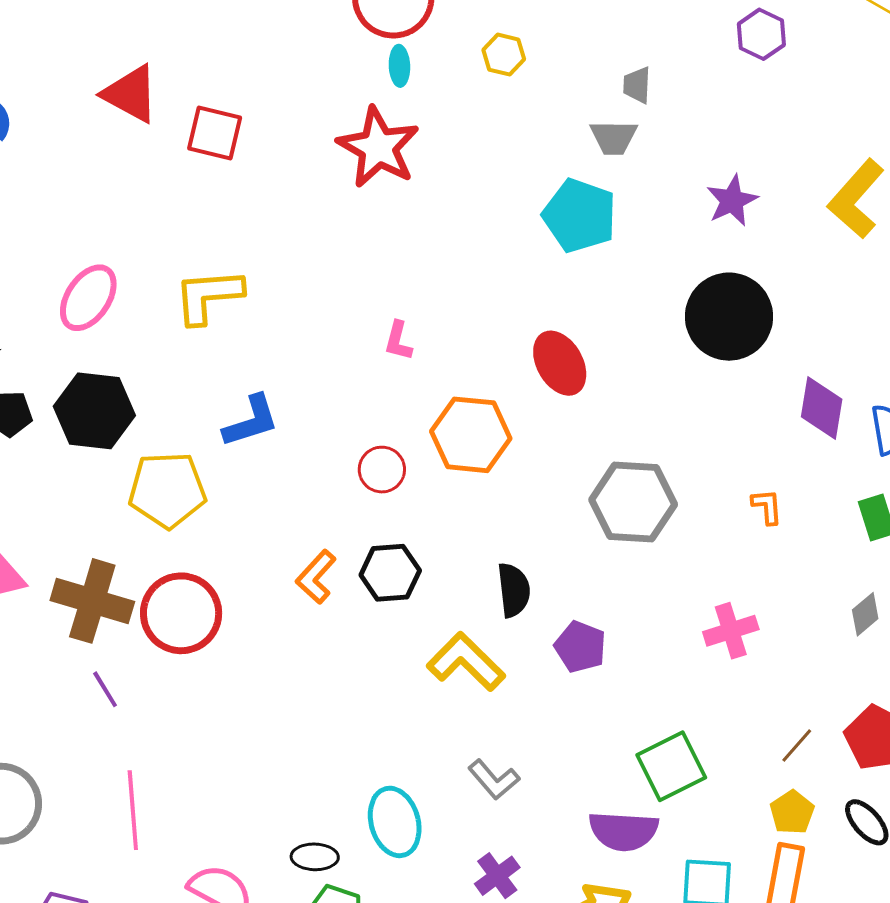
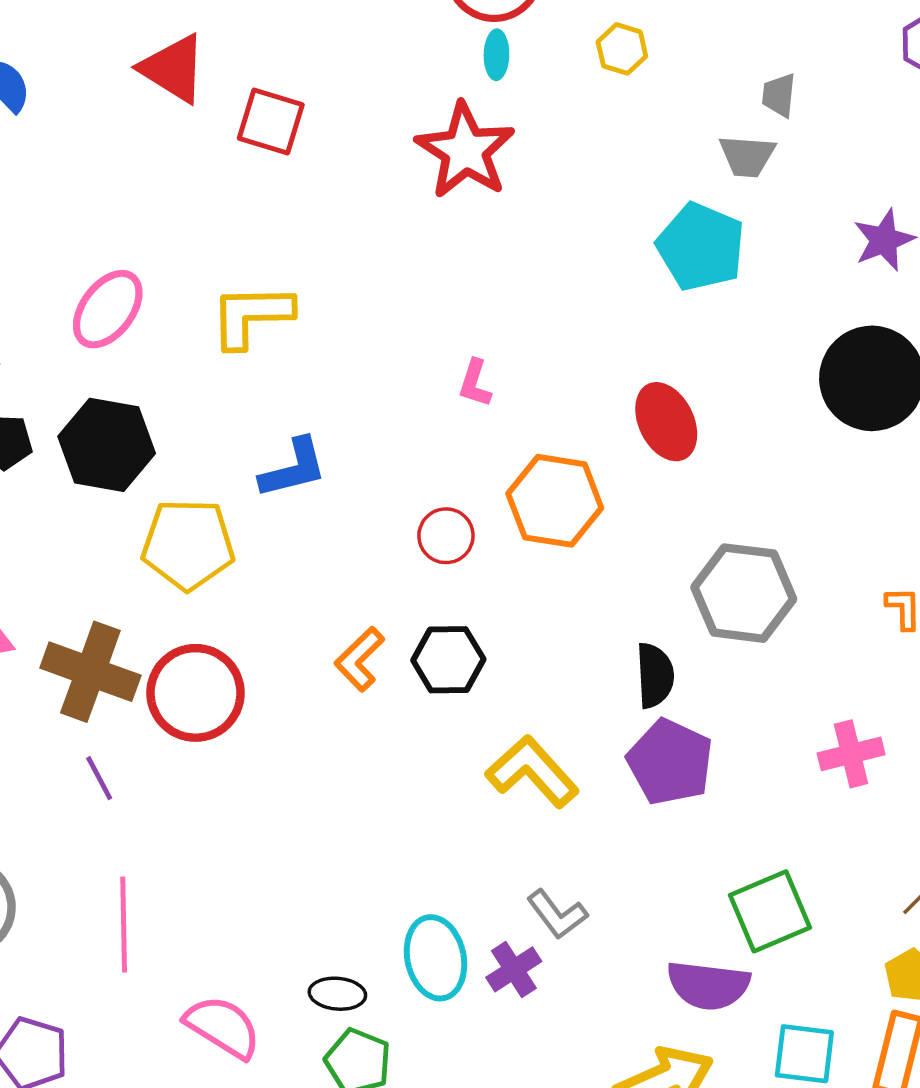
black semicircle: (514, 590) -> (655, 675), moved
purple pentagon: (580, 647) -> (670, 762), size x1.4
purple cross: (497, 876) -> (514, 969), moved

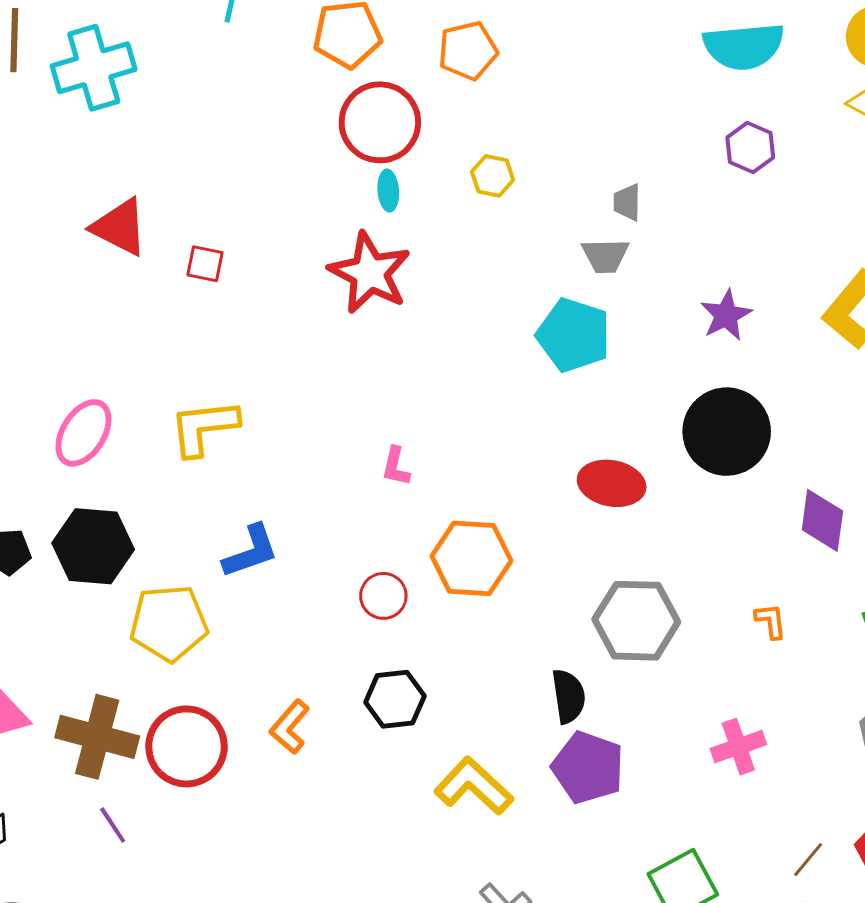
red square: (271, 122) -> (205, 264), size x0.7
red ellipse: (666, 422) -> (612, 483), moved, turned -48
orange L-shape: (359, 659) -> (290, 727), moved

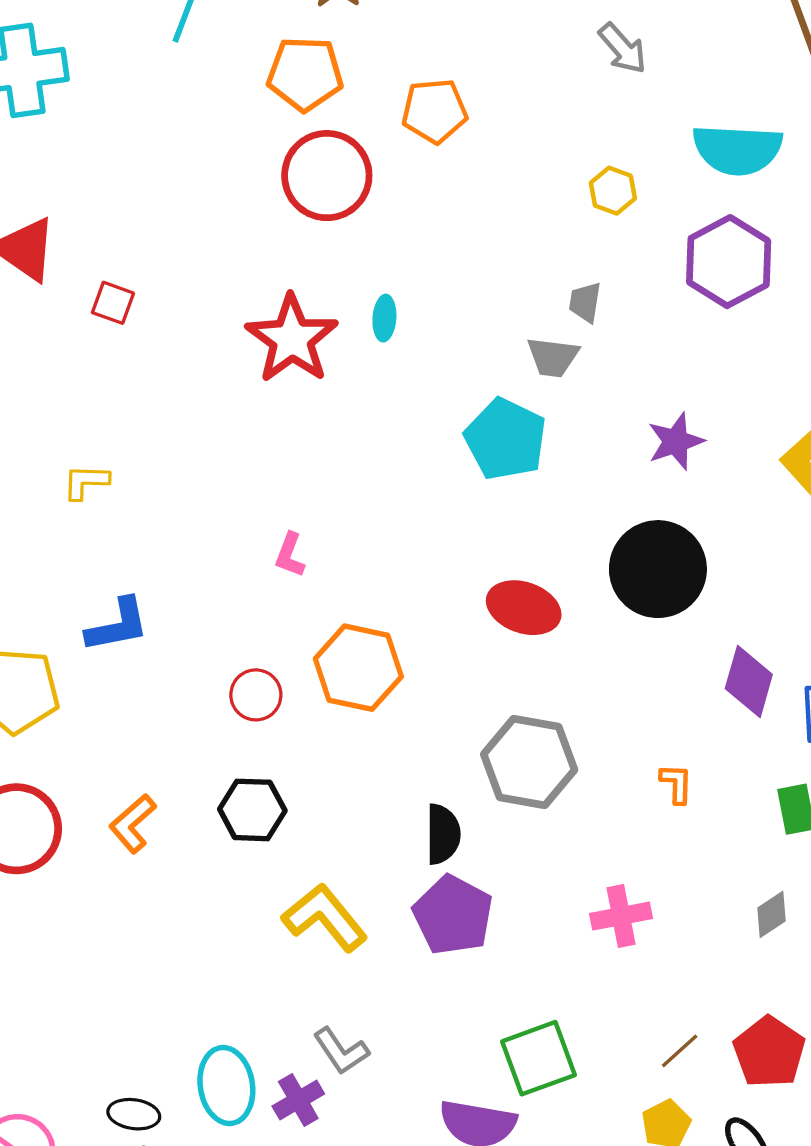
purple hexagon: (750, 148) -> (729, 262), size x1.6
yellow hexagon: (493, 176) -> (613, 191), moved
cyan ellipse: (388, 191) -> (384, 318), moved
yellow L-shape: (204, 427) -> (86, 482), size x0.6

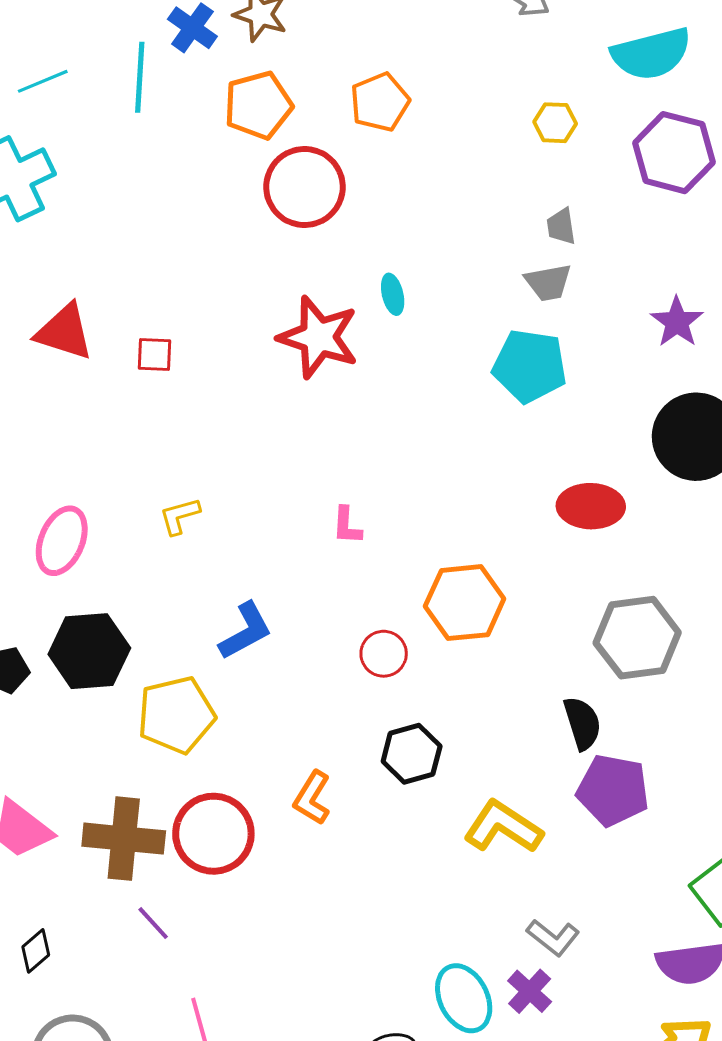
pink L-shape: (290, 555) -> (347, 526), moved

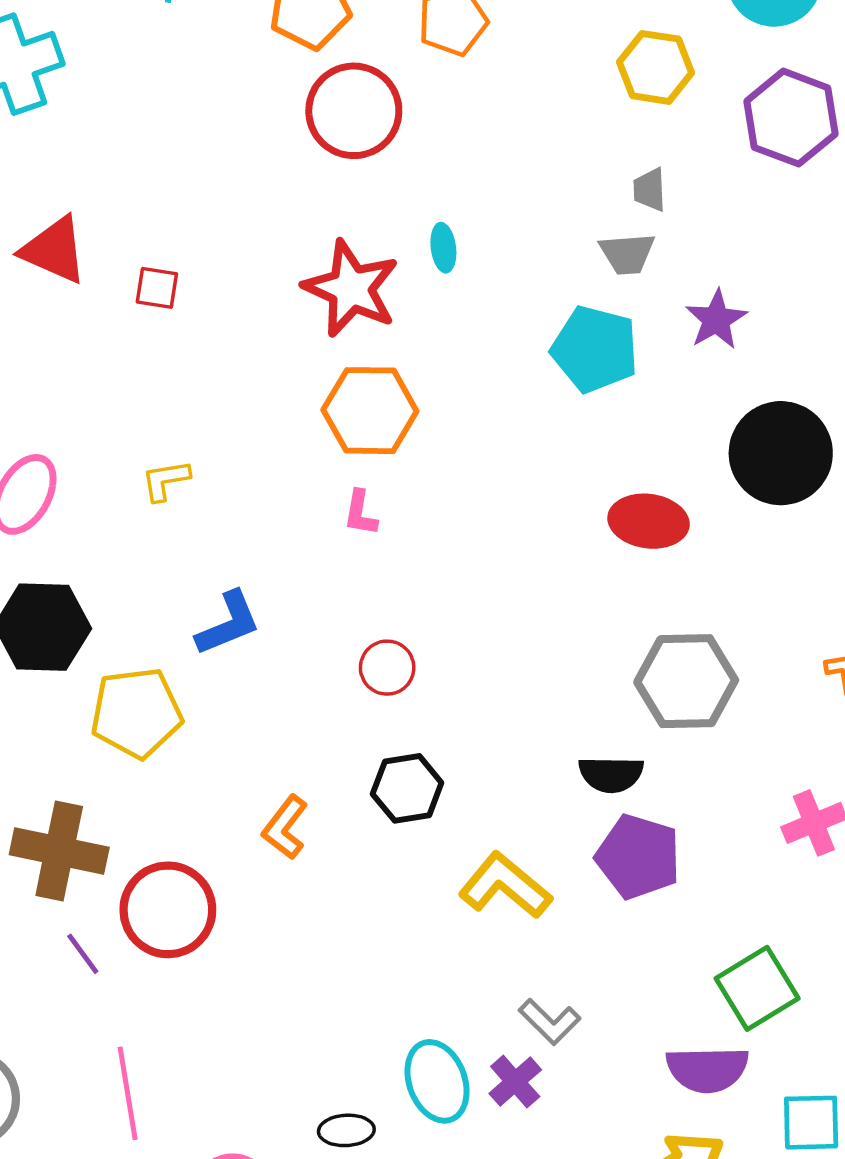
yellow hexagon: (555, 123) -> (656, 67), size x1.5
purple star: (677, 322) -> (716, 320), moved
orange hexagon: (465, 603) -> (370, 411), moved
black semicircle: (582, 723) -> (611, 774), turned 102
red circle: (213, 834) -> (168, 910), moved

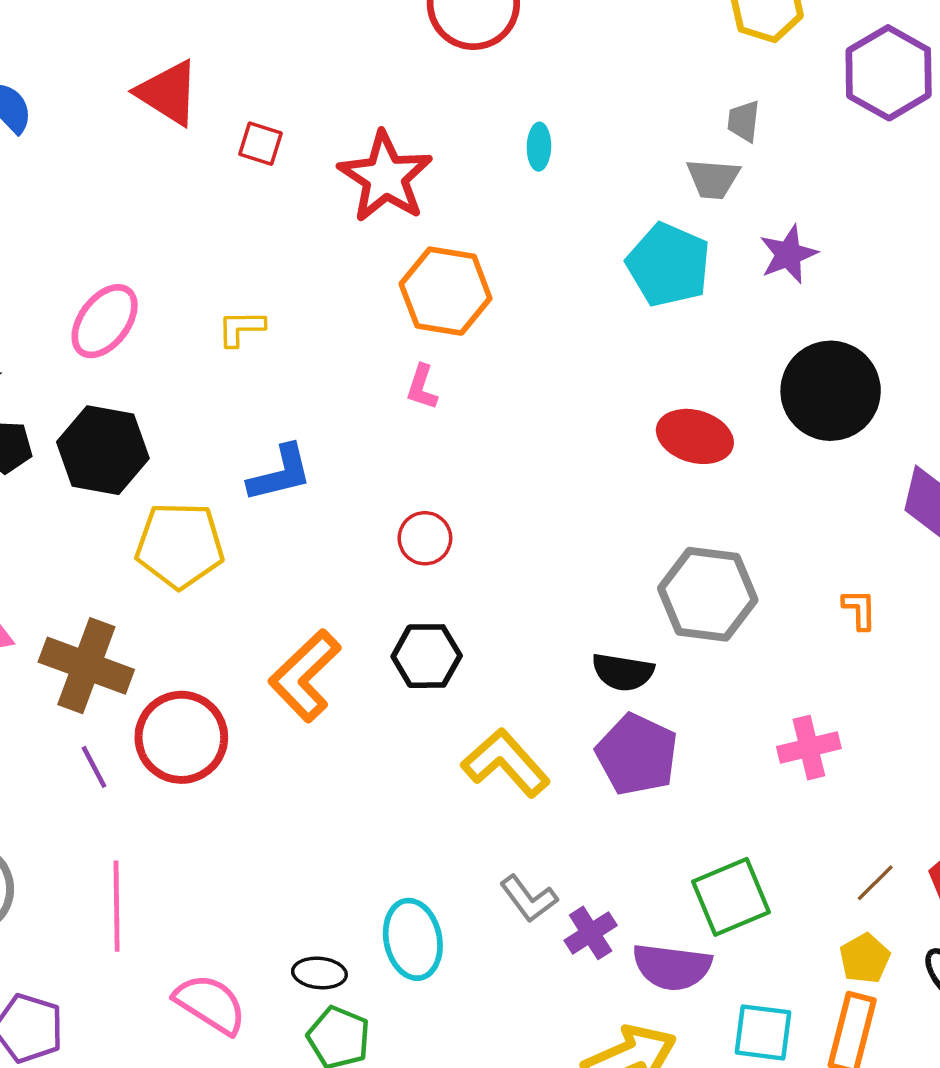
red star: (351, 289) -> (385, 177), moved
orange L-shape: (285, 827) -> (305, 676), size x1.5
purple cross: (515, 1082) -> (591, 933), moved

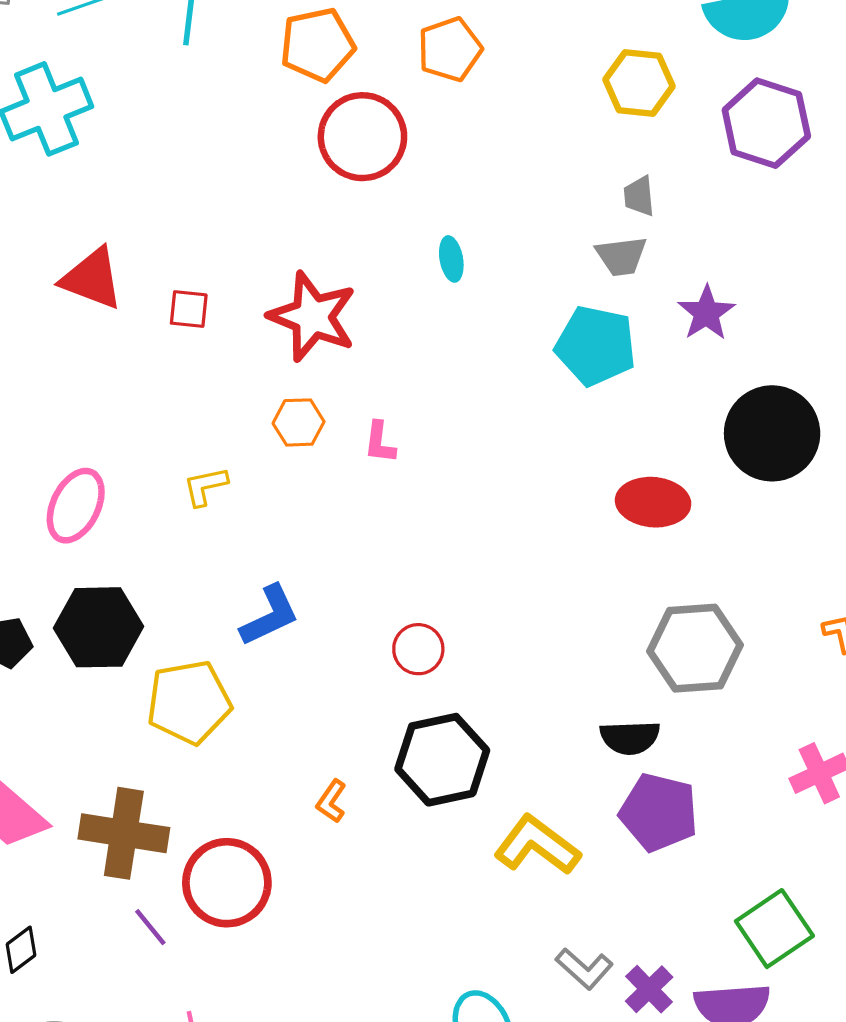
orange hexagon: (446, 291) -> (299, 422), moved, size x0.6
pink L-shape: (422, 387) -> (380, 442), moved
black hexagon: (427, 656) -> (442, 760), size x1.4
orange L-shape: (305, 676) -> (331, 801), size x0.5

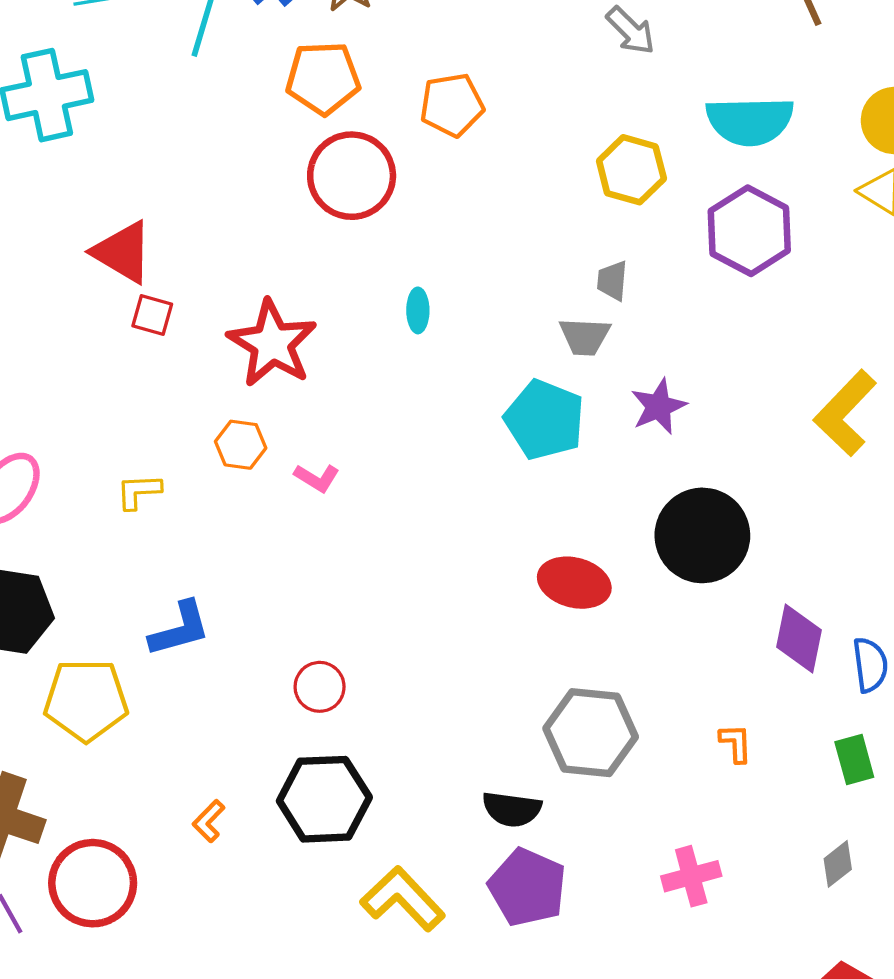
red triangle: (92, 279) -> (123, 252), moved
pink L-shape: (380, 442) -> (317, 478), turned -75

